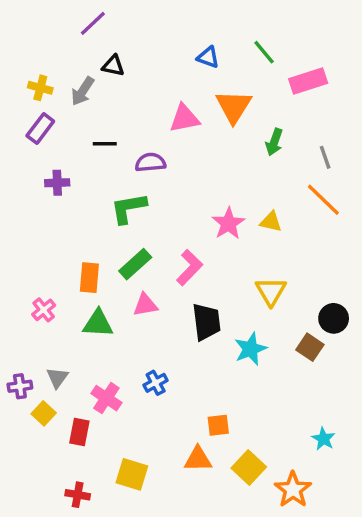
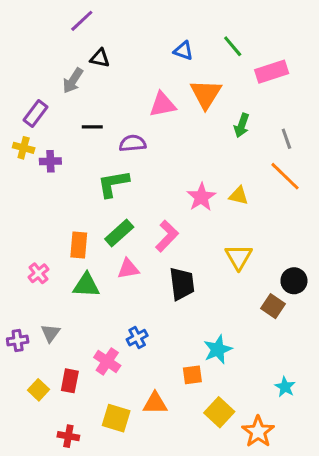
yellow cross: (40, 88) -> (24, 148), moved
cyan star: (251, 349) -> (218, 349), moved
pink cross: (106, 398) -> (107, 361), moved
yellow square: (44, 413) -> (38, 390), moved
orange triangle: (198, 459) -> (155, 403), moved

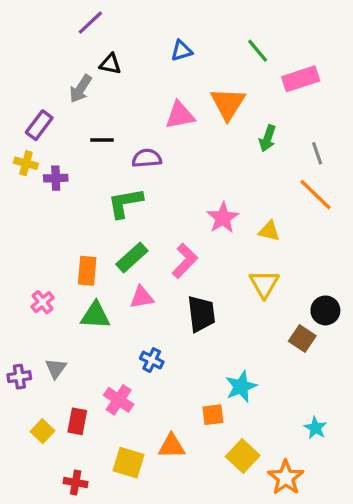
blue triangle: (183, 51) -> (181, 51), moved, turned -36
yellow triangle: (239, 196) -> (269, 231), moved
blue cross: (137, 338) -> (152, 360), moved, turned -36

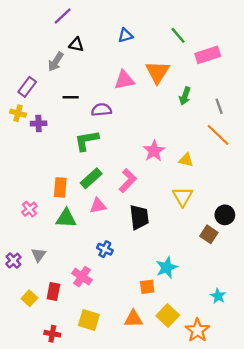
purple cross: (19, 377) -> (13, 261), turned -35
orange triangle: (172, 446) -> (133, 319), moved

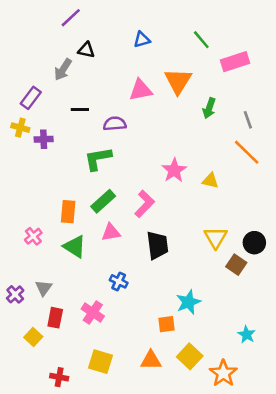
yellow triangle: (183, 197) -> (216, 237), moved
green triangle: (66, 218) -> (75, 247), turned 30
red rectangle: (53, 291) -> (55, 318), moved

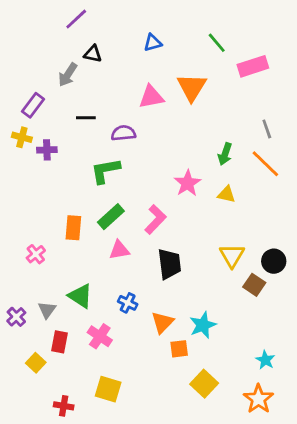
green arrow: (209, 108) -> (225, 154), moved
green triangle: (75, 247) -> (80, 296), moved
orange triangle: (151, 360) -> (162, 322), moved, turned -45
orange star: (223, 373) -> (258, 399), moved

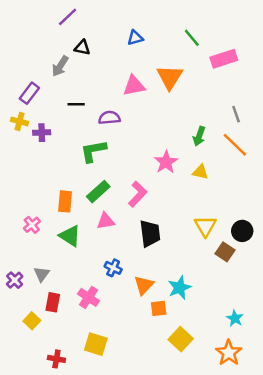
green triangle: (80, 296) -> (70, 236), moved

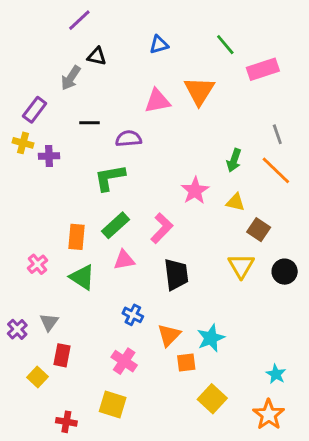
brown square: (225, 252) -> (259, 230), moved
pink cross: (88, 297) -> (124, 361), moved

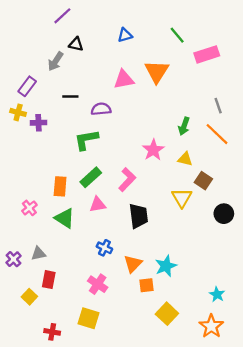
yellow triangle: (241, 266) -> (182, 198), moved
gray triangle: (49, 322) -> (38, 253), turned 42

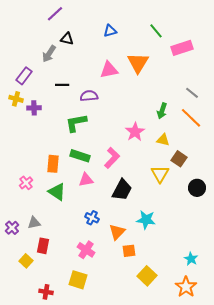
gray line: (218, 106) -> (192, 93), turned -32
green rectangle: (91, 177) -> (80, 156), turned 60
black trapezoid: (139, 216) -> (122, 190), turned 35
cyan star: (166, 266) -> (146, 220), moved, turned 30

